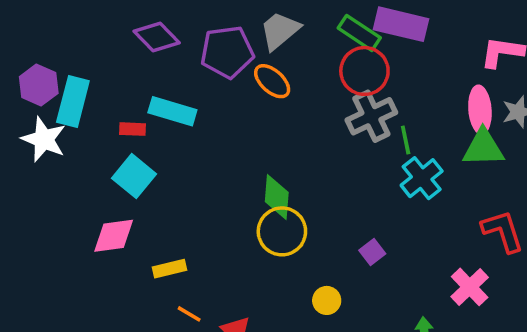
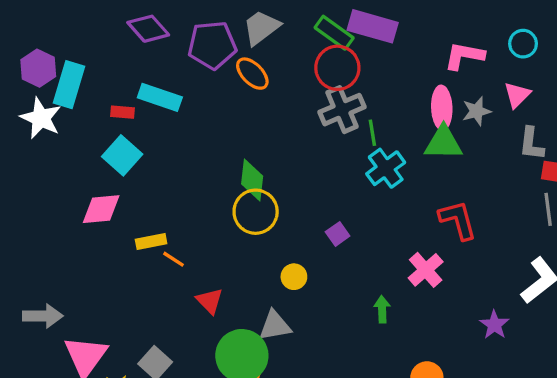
orange line: (189, 314) -> (173, 259), moved

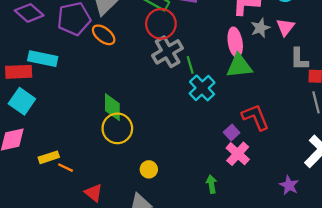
gray star: (477, 111) -> (260, 28), moved
red rectangle: (123, 112) -> (19, 72), size x1.6
purple square: (338, 234) -> (232, 133), moved

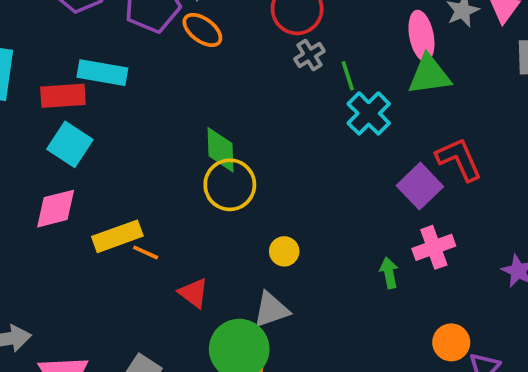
gray cross: (168, 52) -> (309, 55), size x0.6
purple square: (232, 133) -> (420, 186), size x1.6
pink cross: (238, 154) -> (434, 247), moved, turned 30
yellow rectangle: (49, 157) -> (117, 236), size x1.4

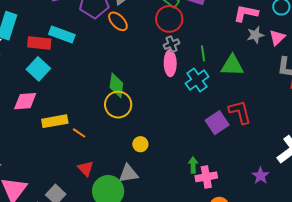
pink ellipse: (421, 36) -> (170, 63), moved
green line: (348, 76) -> (203, 53), moved
pink cross: (434, 247) -> (206, 177), moved
orange line: (146, 252) -> (79, 133), moved
red triangle: (194, 293) -> (86, 168), moved

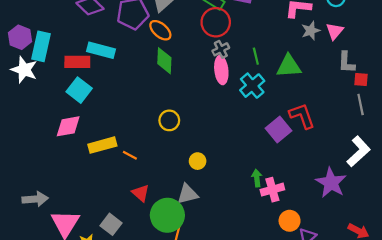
green diamond: (116, 85) -> (164, 61), moved
yellow circle: (118, 105) -> (169, 120), size x0.7
purple star: (261, 176) -> (331, 183), size x1.6

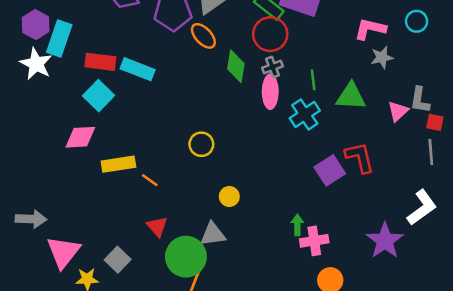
pink triangle: (335, 31) -> (398, 111), moved
cyan rectangle: (101, 50) -> (138, 69), moved
green diamond: (164, 61) -> (236, 66), moved

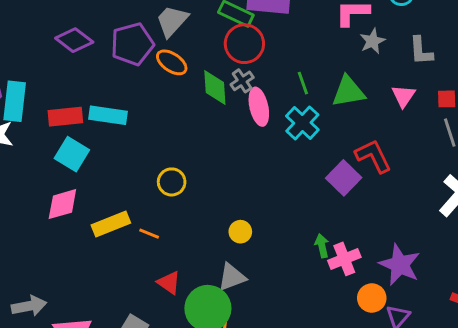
gray cross: (272, 67) -> (242, 81), moved
gray L-shape: (420, 100) -> (421, 51), moved
yellow circle: (201, 144) -> (172, 182), moved
purple star: (385, 241) -> (400, 265), moved

